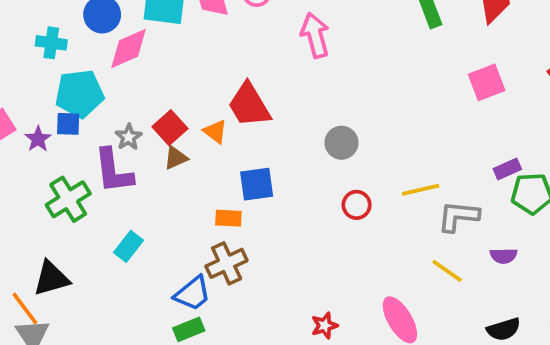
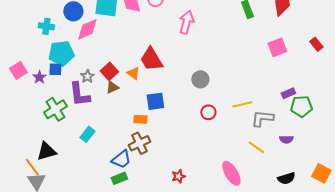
pink arrow: (315, 35) -> (186, 22), turned 30
red star: (325, 326) -> (178, 176), moved

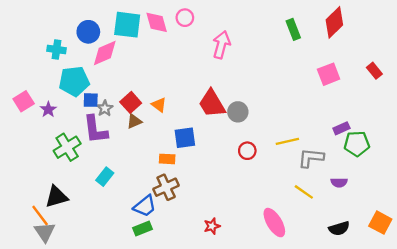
red trapezoid: (151, 59) -> (212, 104), moved
blue square: (55, 69) -> (91, 100), moved

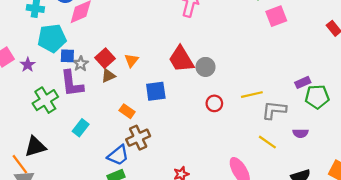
pink square: (329, 74) -> (276, 16), moved
orange triangle: (159, 105) -> (131, 60), turned 32
orange rectangle: (167, 159) -> (127, 111), moved, turned 32

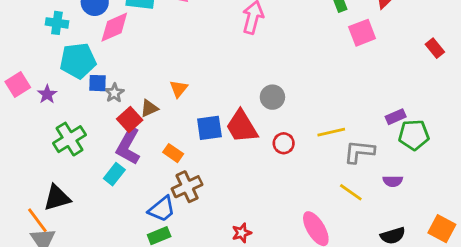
red square: (105, 58) -> (130, 119), moved
red trapezoid: (181, 59) -> (242, 126), moved
purple L-shape: (72, 84) -> (128, 146), moved, turned 36

